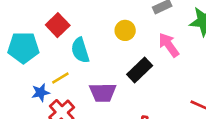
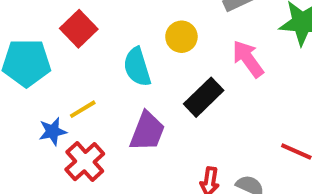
cyan semicircle: (80, 50) -> (137, 67), moved
purple trapezoid: (103, 93) -> (147, 131), turned -68

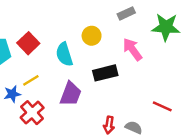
red square: (79, 29) -> (28, 43), moved
black rectangle: (204, 97) -> (105, 73), turned 30

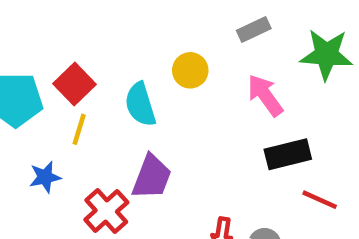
black rectangle: (105, 73) -> (288, 154), moved
yellow line: (31, 80) -> (79, 129), moved, turned -42
red cross: (32, 113) -> (106, 211), moved

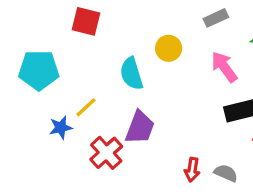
red square: (75, 84) -> (86, 21), moved, turned -32
yellow line: (79, 129) -> (86, 107), moved, turned 30

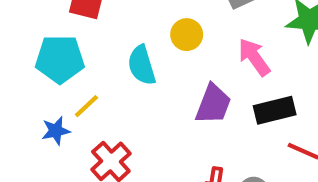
cyan pentagon: (39, 70) -> (60, 59), moved
purple trapezoid: (140, 128) -> (213, 104), moved

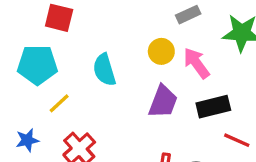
yellow circle: (187, 35) -> (161, 51), moved
blue star: (56, 131) -> (27, 140), moved

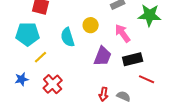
yellow circle: (161, 51) -> (91, 25), moved

